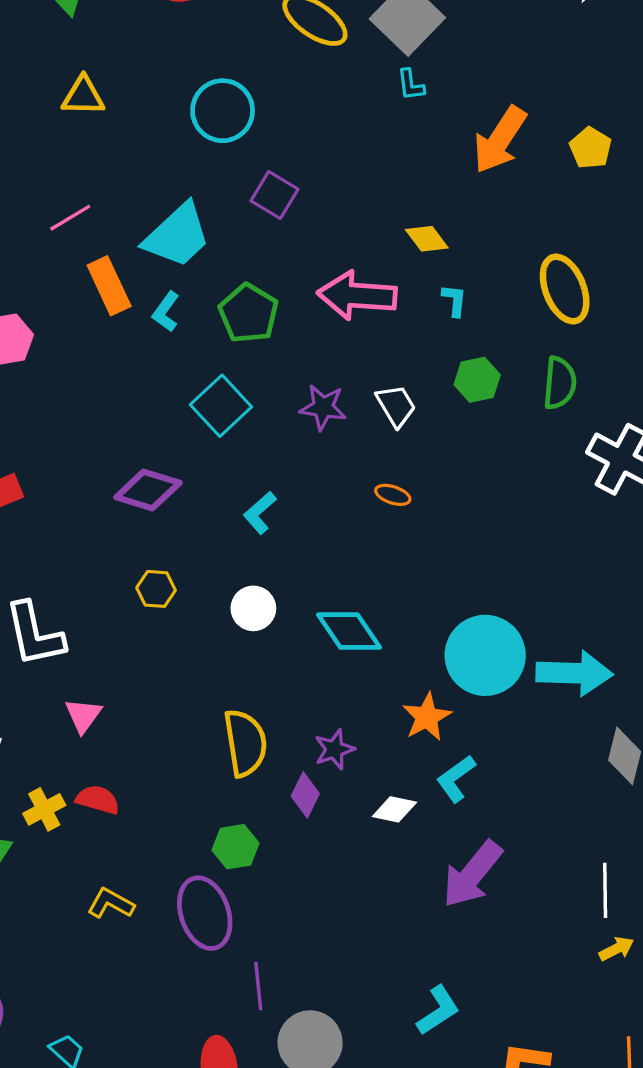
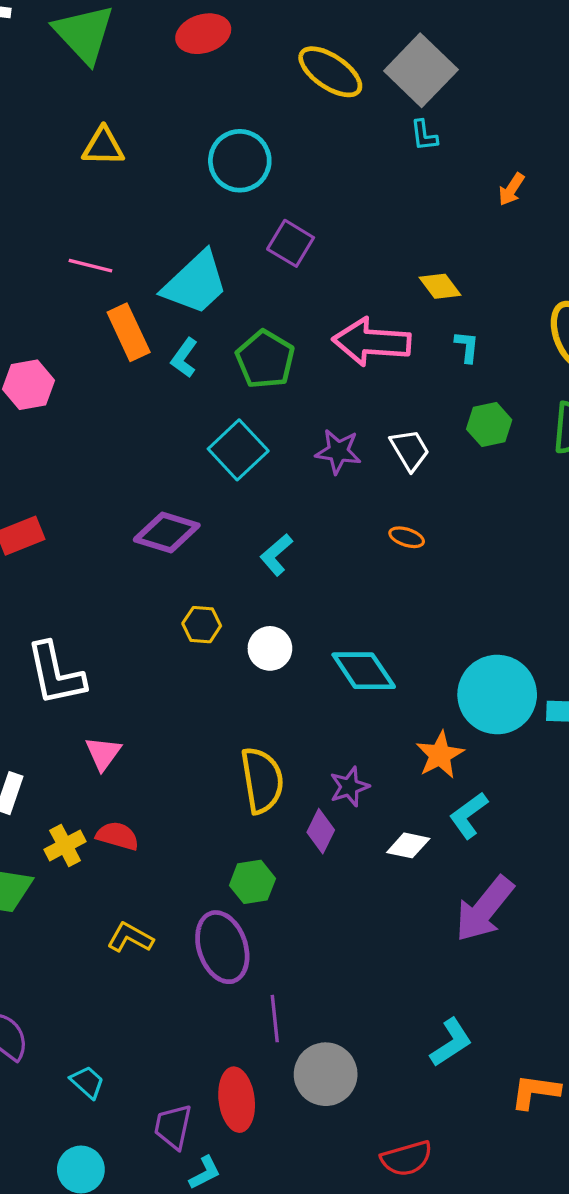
orange arrow: (500, 140) -> (511, 189), size x0.5
pink line: (70, 218) -> (90, 266), turned 45
yellow hexagon: (156, 589) -> (202, 625), moved

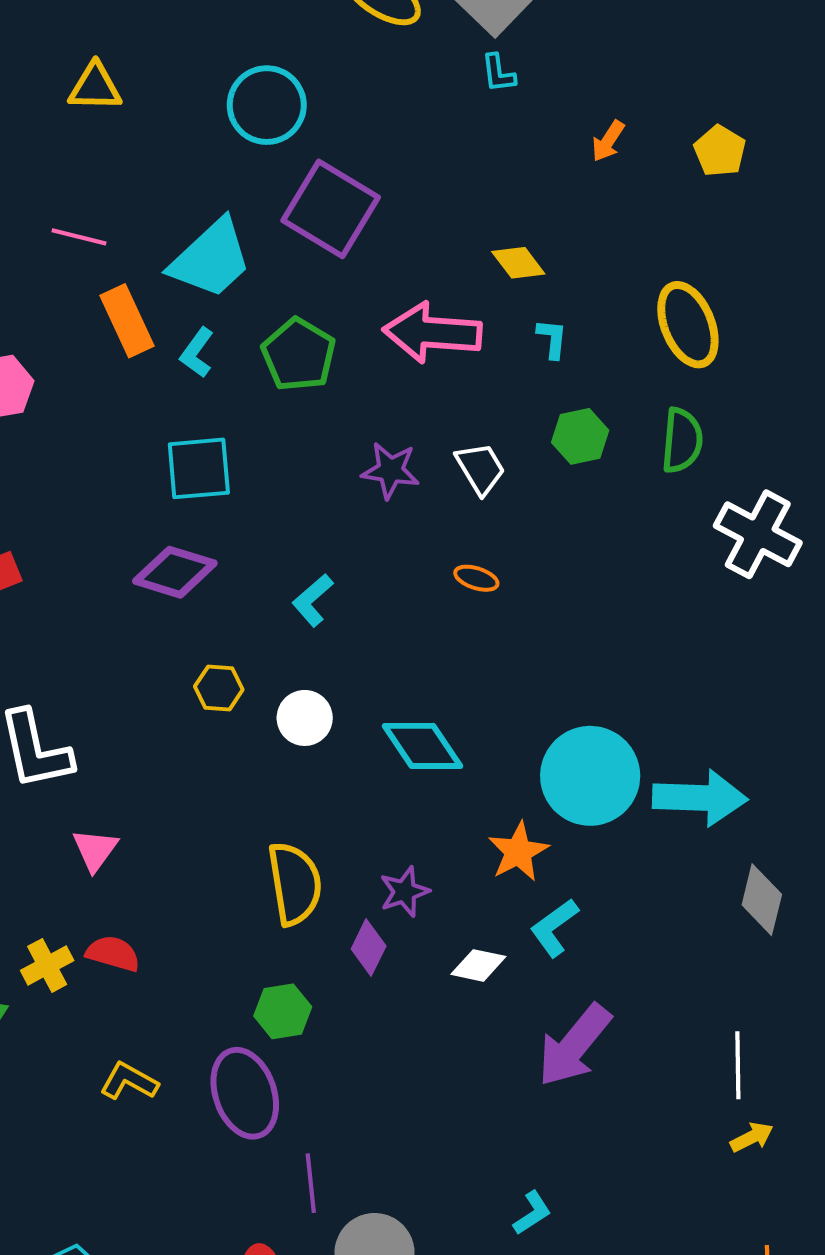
purple square: (291, 243) -> (331, 209), size x1.6
cyan square: (238, 450) -> (199, 468), moved, turned 38
cyan L-shape: (451, 1042) -> (532, 1213), size x0.7

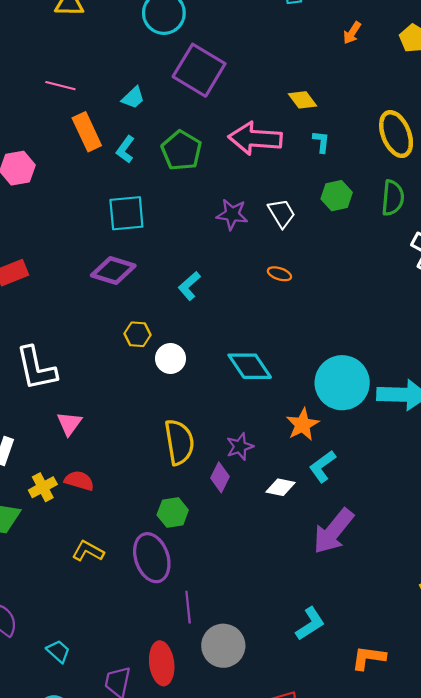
cyan trapezoid: (211, 259) -> (133, 98), size x0.5
white circle: (305, 718) -> (170, 359), moved
cyan L-shape: (532, 1213) -> (310, 624), size x1.4

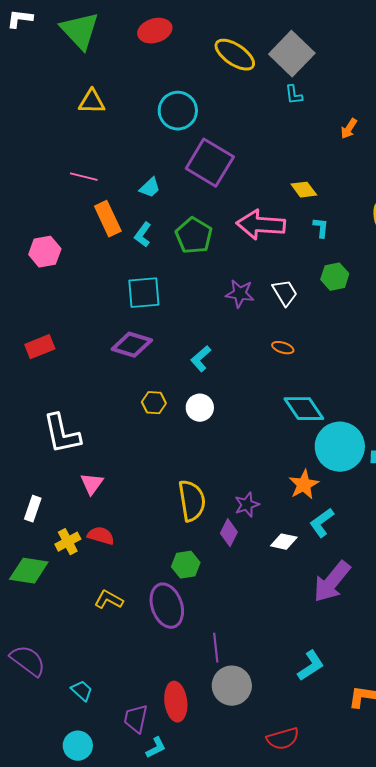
white circle: (170, 359) -> (200, 408), moved
cyan diamond: (250, 366) -> (304, 409), moved
purple line: (188, 607) -> (216, 648), moved

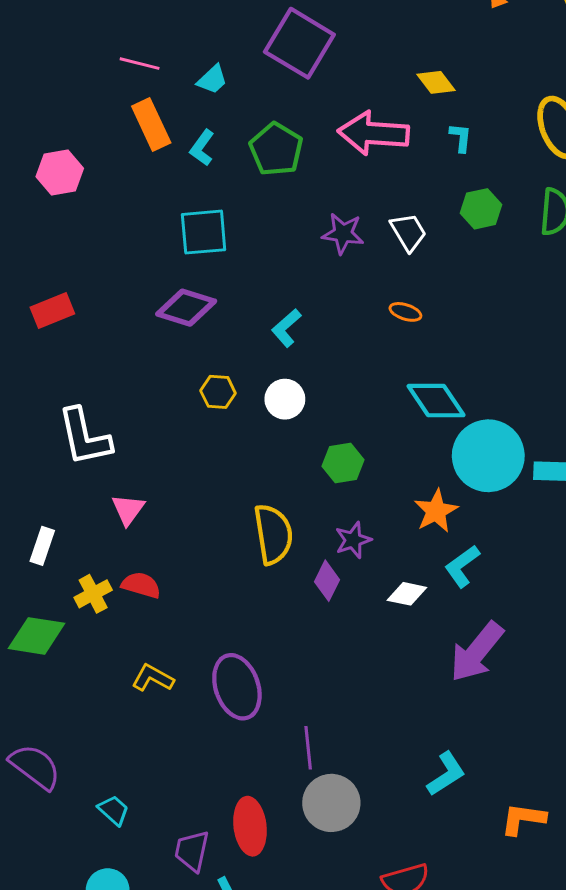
pink line: (84, 177) -> (140, 64), moved
green hexagon: (186, 565) -> (343, 463), moved

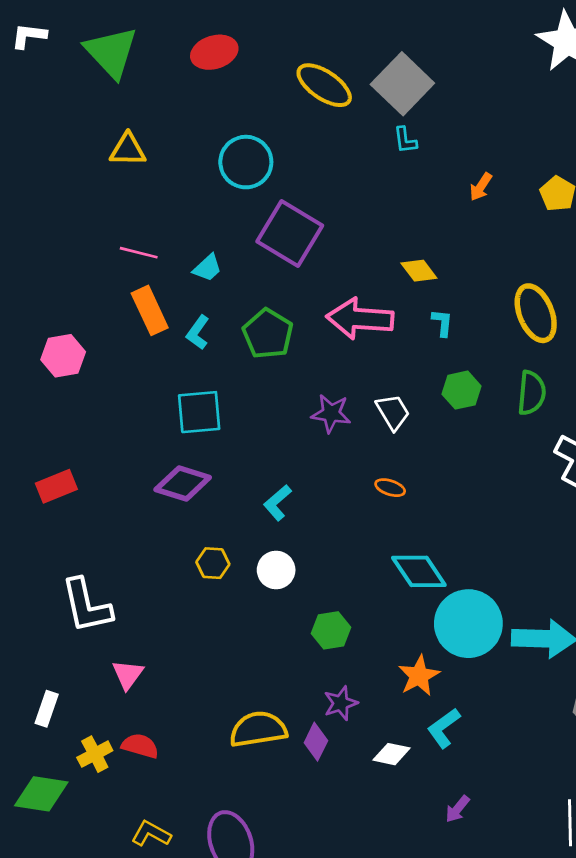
yellow semicircle: (273, 534) -> (258, 729), moved, turned -90
purple arrow: (477, 652) -> (457, 809), size x0.5

